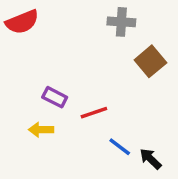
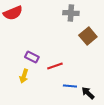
yellow arrow: (41, 130) -> (24, 76), turned -72
blue line: (120, 147) -> (70, 86), turned -32

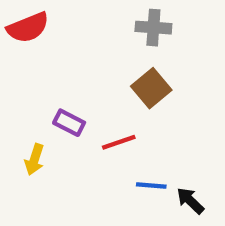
brown square: (88, 36) -> (151, 88), moved
yellow arrow: (24, 76) -> (34, 160), moved

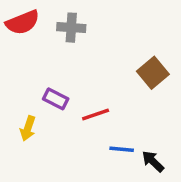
gray cross: (153, 28) -> (71, 28), moved
brown square: (151, 88) -> (153, 73), moved

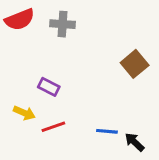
red line: (96, 114) -> (53, 127), moved
yellow arrow: (28, 128) -> (24, 113), turned -85

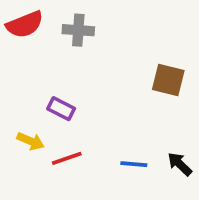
brown square: (135, 64) -> (168, 80), turned -36
black arrow: (135, 142) -> (180, 164), moved

